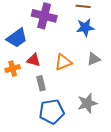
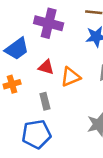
red triangle: (34, 60) -> (46, 67), moved
blue pentagon: (52, 112) -> (36, 134), moved

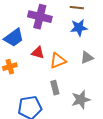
gray rectangle: (45, 101) -> (55, 88), moved

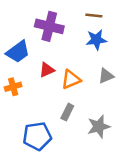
red triangle: (38, 53) -> (47, 70), turned -40
gray rectangle: (55, 88) -> (67, 112), turned 40

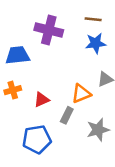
blue trapezoid: (18, 52) -> (18, 55), turned -150
red triangle: (47, 70) -> (42, 100), moved
orange triangle: (71, 79) -> (81, 94), moved

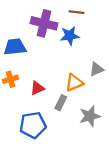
brown line: (93, 19) -> (76, 12), moved
blue star: (96, 43) -> (70, 36), moved

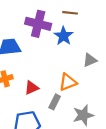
blue star: (70, 36) -> (63, 36), turned -30
gray triangle: (97, 69) -> (90, 60), moved

